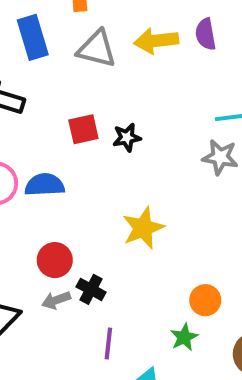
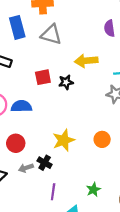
yellow arrow: (156, 41) -> (86, 61), moved
yellow star: (143, 228) -> (64, 140), moved
red circle: (55, 260) -> (16, 143), moved
orange circle: (205, 300) -> (102, 139), moved

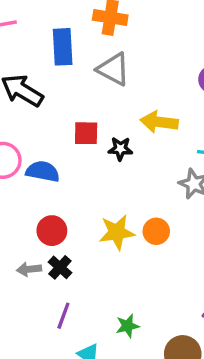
orange circle: (102, 139) -> (156, 231), moved
yellow star: (64, 140) -> (117, 232), moved
red circle: (16, 143) -> (52, 231), moved

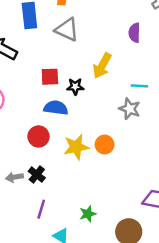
yellow arrow: (159, 122) -> (102, 66), turned -65
blue semicircle: (43, 171) -> (56, 108), moved
red circle: (52, 231) -> (39, 136), moved

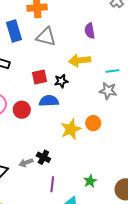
purple semicircle: (134, 33) -> (90, 31), moved
yellow arrow: (102, 66) -> (80, 60), turned 65
red circle: (39, 136) -> (22, 110), moved

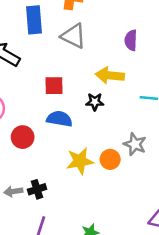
black star: (61, 81) -> (95, 102), moved
gray star: (108, 91) -> (135, 144), moved
red circle: (22, 110) -> (23, 137), moved
black cross: (43, 157) -> (37, 189), turned 32

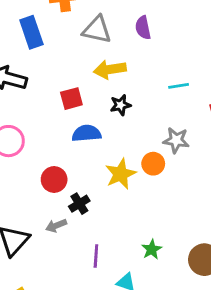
gray triangle: (73, 36) -> (97, 30), moved
yellow arrow: (110, 75) -> (110, 69), moved
red circle: (23, 137) -> (54, 179), moved
black cross: (37, 189) -> (79, 204), moved

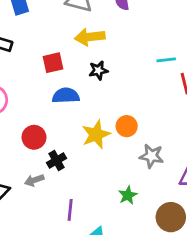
cyan line: (179, 86) -> (166, 60), moved
gray star: (176, 140) -> (151, 156), moved
green star: (152, 249) -> (128, 195), moved

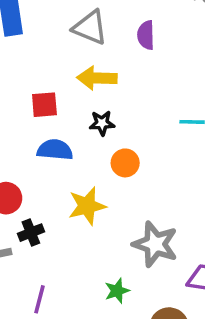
orange circle: (127, 126) -> (125, 163), moved
gray star: (151, 156) -> (155, 244), size x1.4

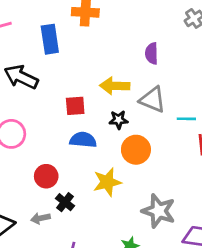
gray triangle: (90, 28) -> (153, 100), moved
orange circle: (125, 163) -> (136, 150), size x1.4
black cross: (31, 233) -> (65, 202), turned -30

